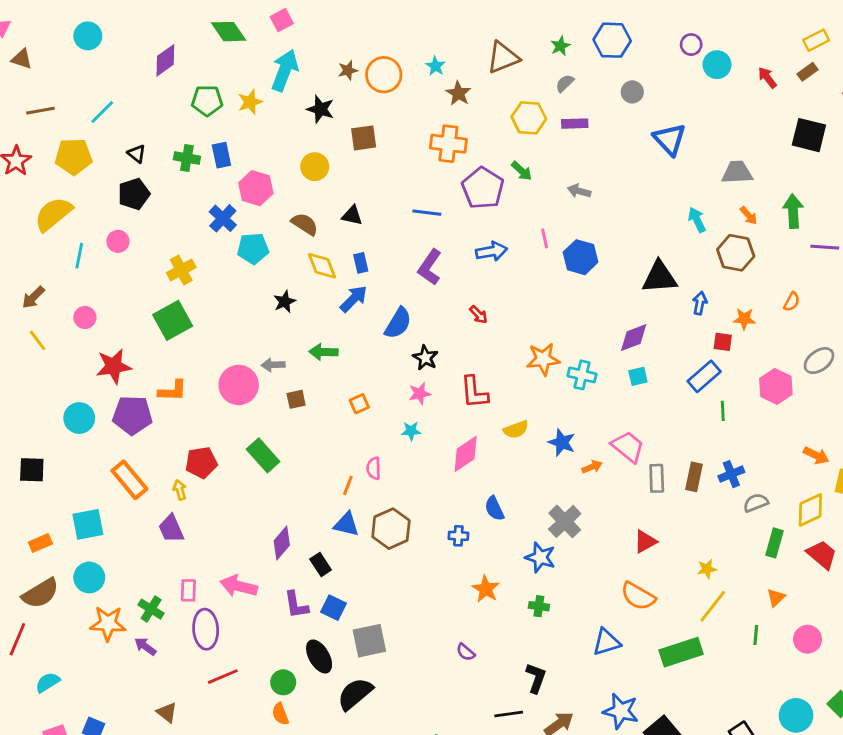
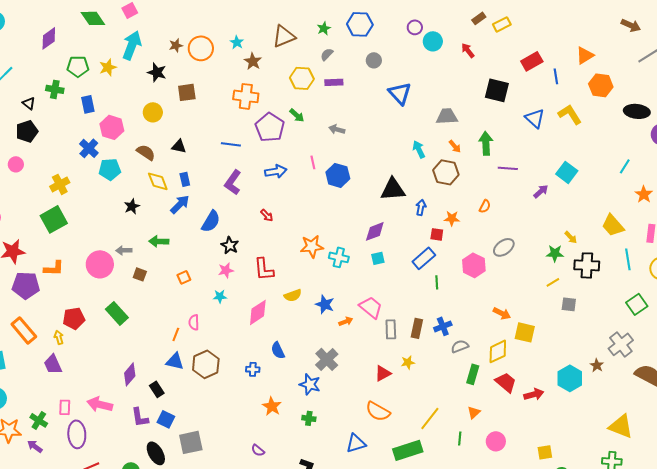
brown rectangle: (808, 72) -> (479, 18), moved
green cross: (187, 158) -> (55, 89), moved
brown square: (296, 399) -> (140, 274), turned 32
yellow star: (707, 569) -> (408, 362), moved

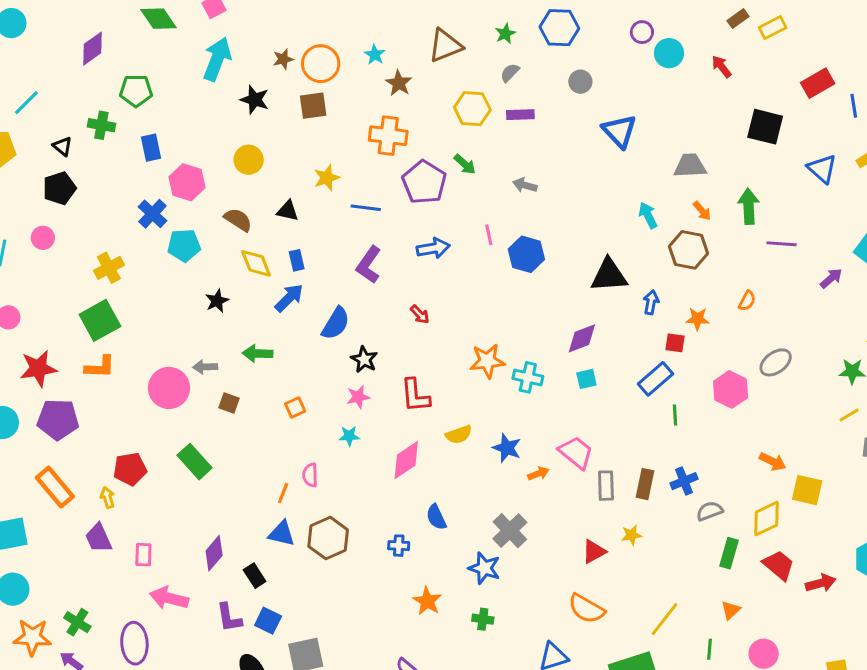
yellow star: (108, 67) -> (327, 178), moved
brown square: (187, 92) -> (313, 106), moved
orange L-shape: (54, 268) -> (100, 367), moved
pink rectangle: (65, 407) -> (143, 555), moved

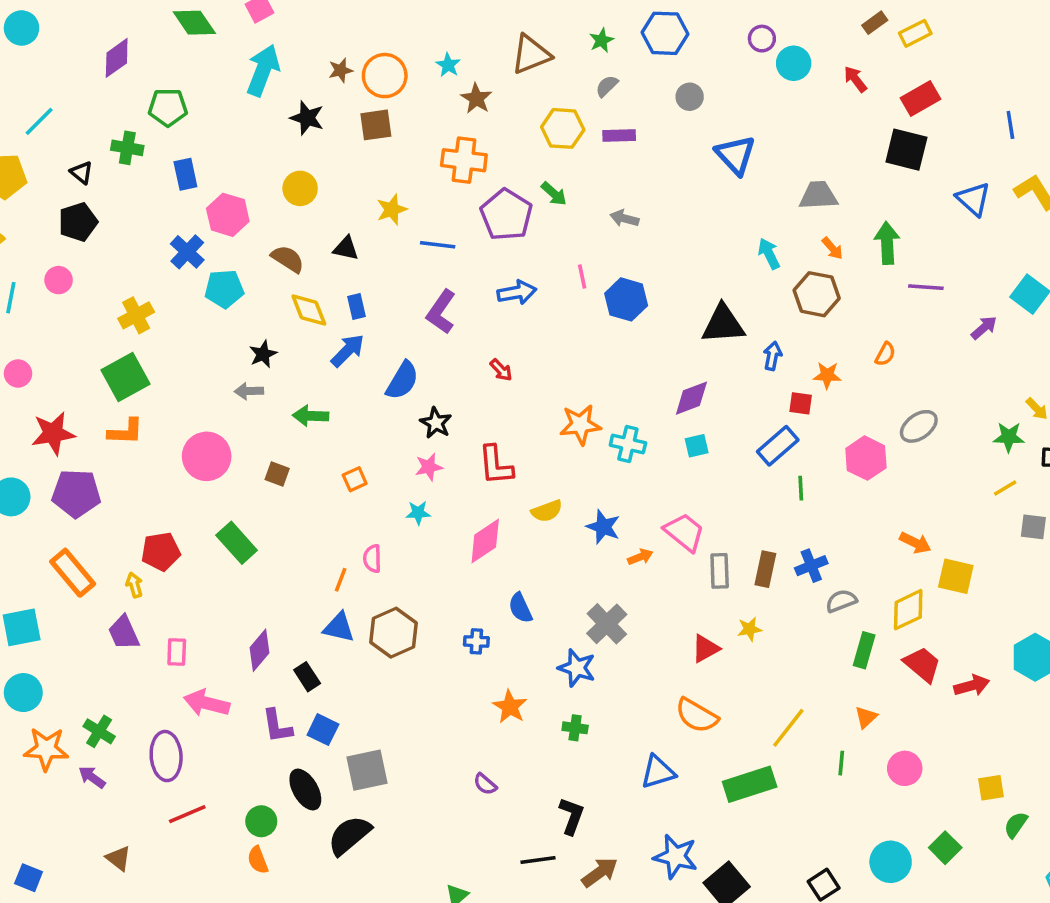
red rectangle: (818, 83) -> (921, 98), moved
gray arrow: (205, 367) -> (249, 391), moved

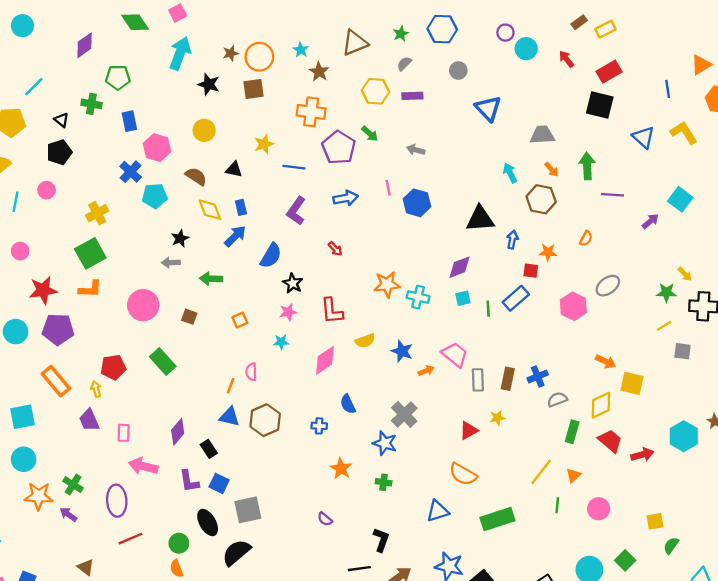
green line: (801, 488) -> (488, 309), moved
yellow line: (788, 728) -> (541, 472), moved

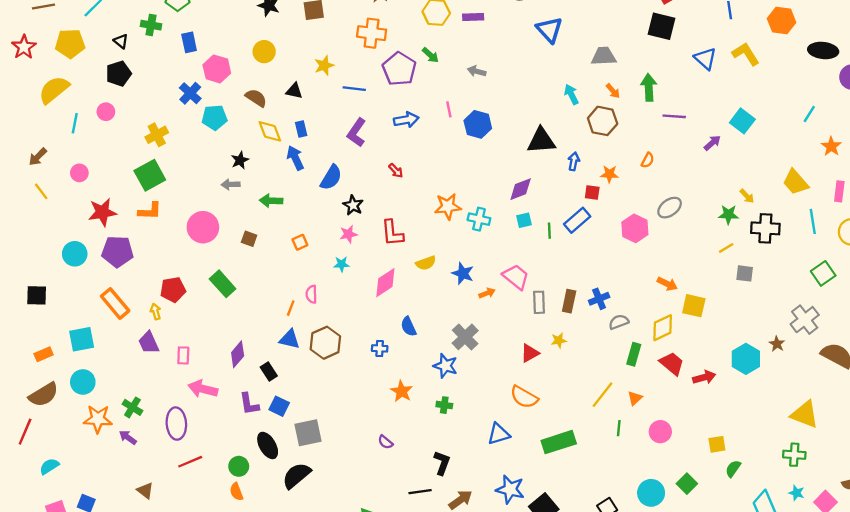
blue arrow: (235, 236) -> (295, 158), turned -70

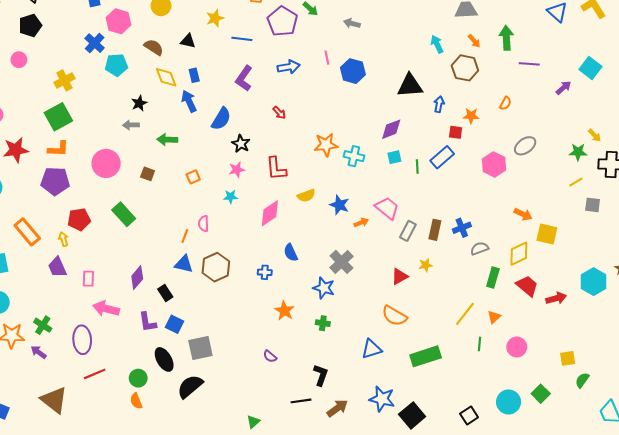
purple pentagon: (117, 251) -> (55, 181), moved
gray rectangle: (539, 302) -> (408, 231), turned 30
brown triangle: (145, 491) -> (54, 400), size x1.8

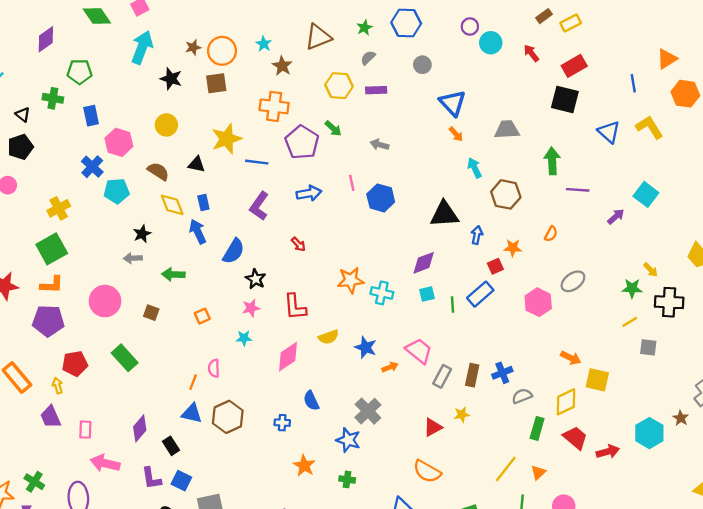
yellow star: (215, 18) -> (227, 139), size x1.5
orange arrow: (474, 41) -> (456, 134), moved
red square: (456, 132) -> (495, 266), turned -32

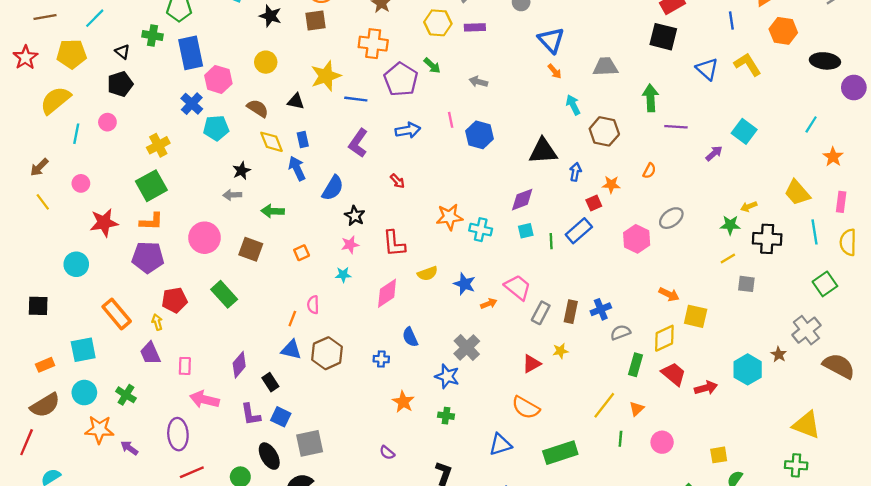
blue rectangle: (91, 116) -> (191, 53), size x1.6
yellow arrow: (651, 270) -> (749, 207), turned 112
brown square: (151, 313) -> (251, 249), size x1.5
green cross: (34, 482) -> (126, 395), moved

